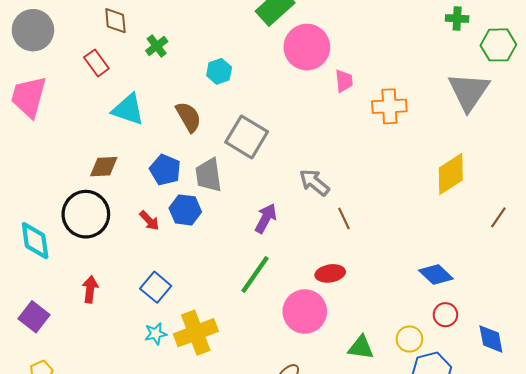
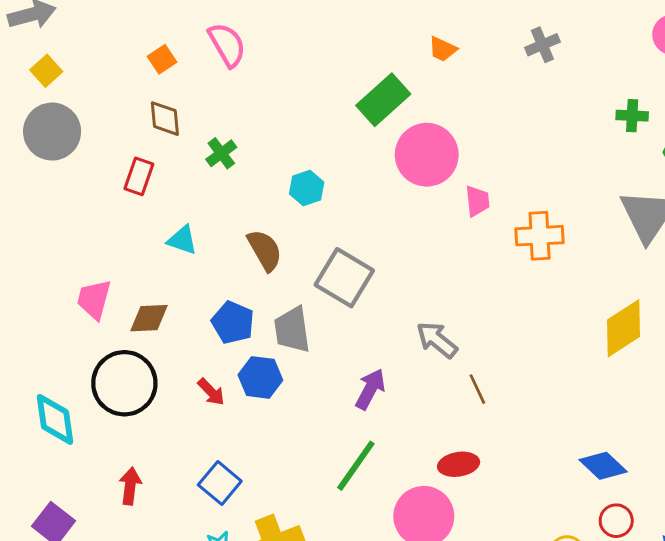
red rectangle: (96, 63) -> (139, 176), turned 55
pink trapezoid: (29, 97) -> (94, 299), moved, size x0.7
cyan triangle: (128, 109) -> (182, 240), size x0.7

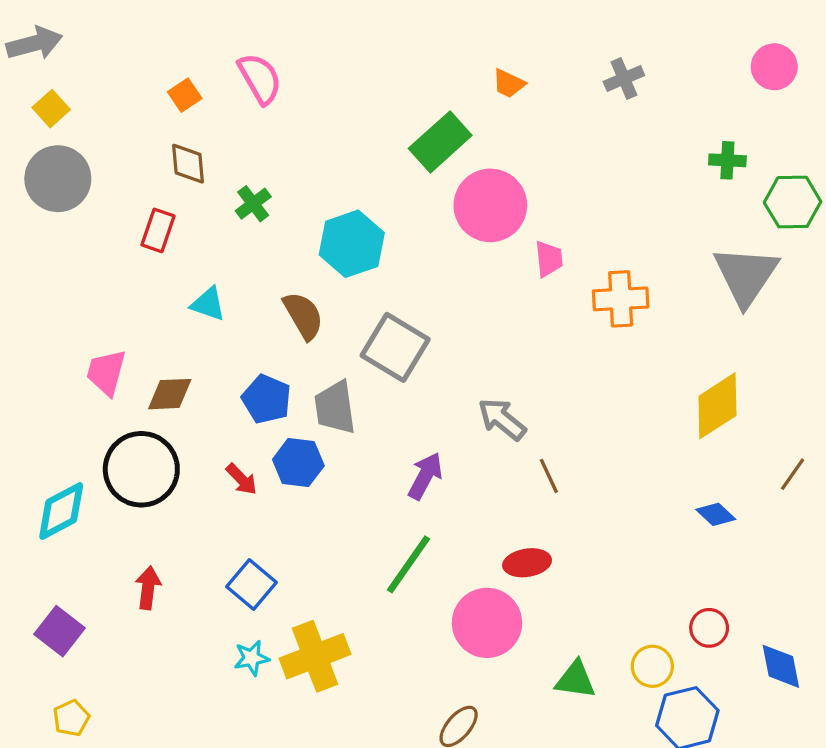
cyan hexagon: (307, 188) -> (352, 244), size x1.6
cyan diamond: (55, 419) -> (61, 511), turned 70
blue diamond: (603, 466) -> (716, 514), moved, size x0.7

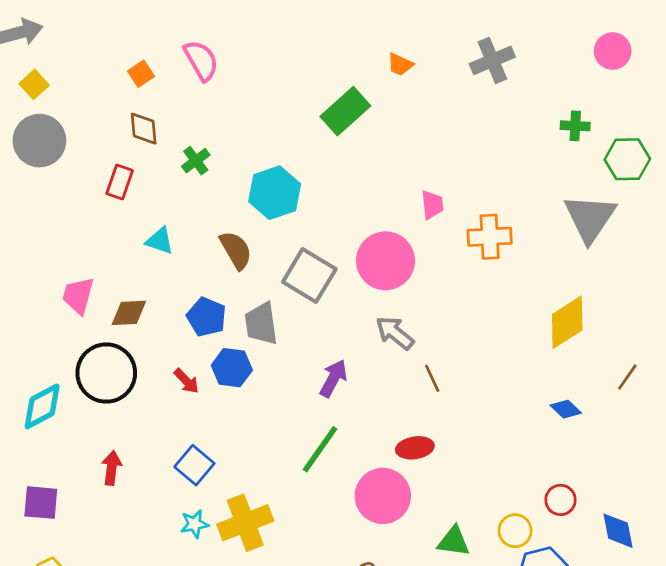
gray cross: (624, 78) -> (492, 60), size x1.4
pink circle: (490, 205) -> (385, 261), moved
purple square: (59, 631) -> (41, 503), turned -33

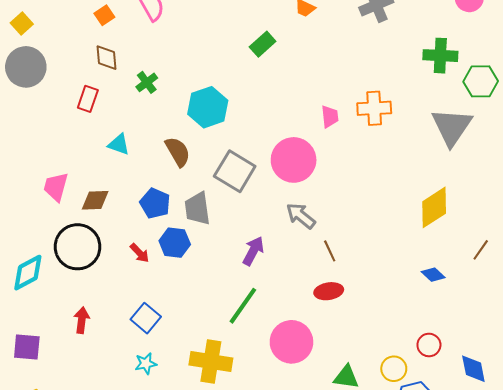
green rectangle: (345, 111) -> (263, 44), size x0.7
green cross: (575, 126) -> (440, 56), size x1.5
orange cross: (490, 237) -> (374, 108), moved
red ellipse: (415, 448) -> (329, 291), moved
yellow cross: (245, 523) -> (211, 362), moved, turned 30

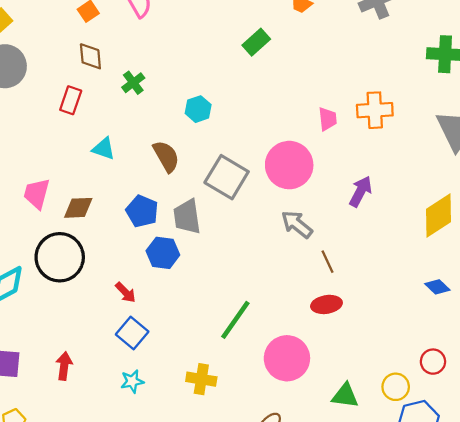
cyan hexagon: (208, 107) -> (198, 109), size x0.6
purple arrow: (253, 251) -> (361, 191), moved
red arrow: (140, 253) -> (126, 292), moved
red arrow: (82, 320) -> (64, 366), moved
yellow cross: (211, 362) -> (201, 379), size x0.7

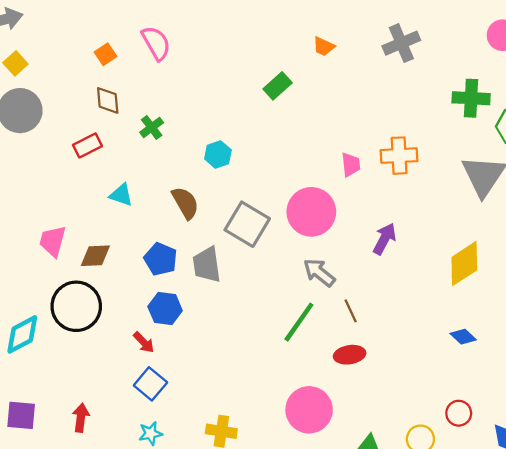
red rectangle: (71, 100) -> (87, 145), turned 44
blue hexagon: (163, 253) -> (165, 309), moved
green line: (235, 320) -> (299, 322), moved

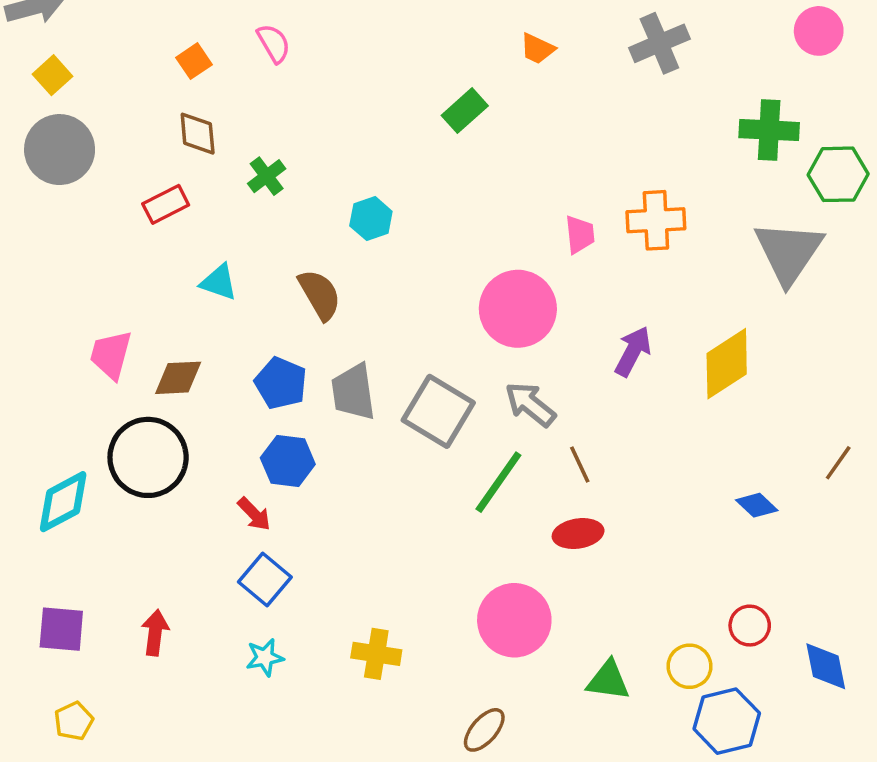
pink semicircle: (156, 43) -> (274, 43), size x0.7
gray square: (247, 224) -> (438, 411), moved
yellow diamond: (464, 264) -> (727, 364), moved

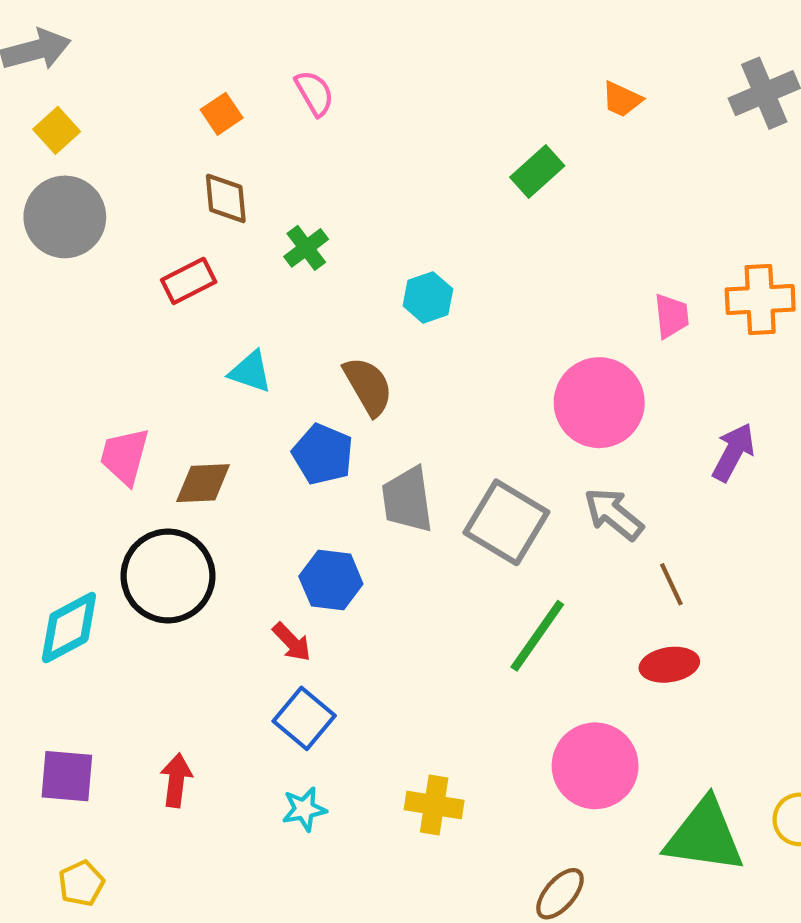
blue pentagon: (281, 383) -> (323, 454), moved
green line: (498, 482) -> (537, 636), moved
green triangle: (608, 680) -> (704, 836), size x1.6

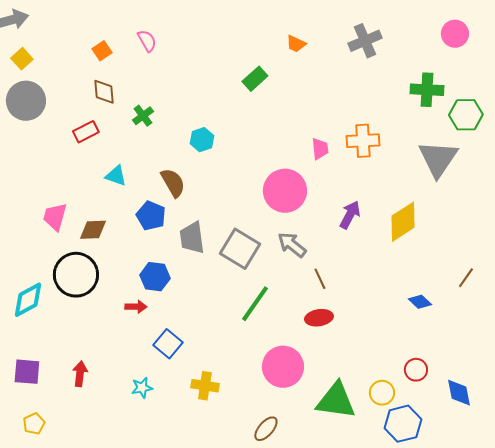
red arrow: (292, 642) -> (136, 307), turned -45
blue square: (304, 718) -> (168, 344), moved

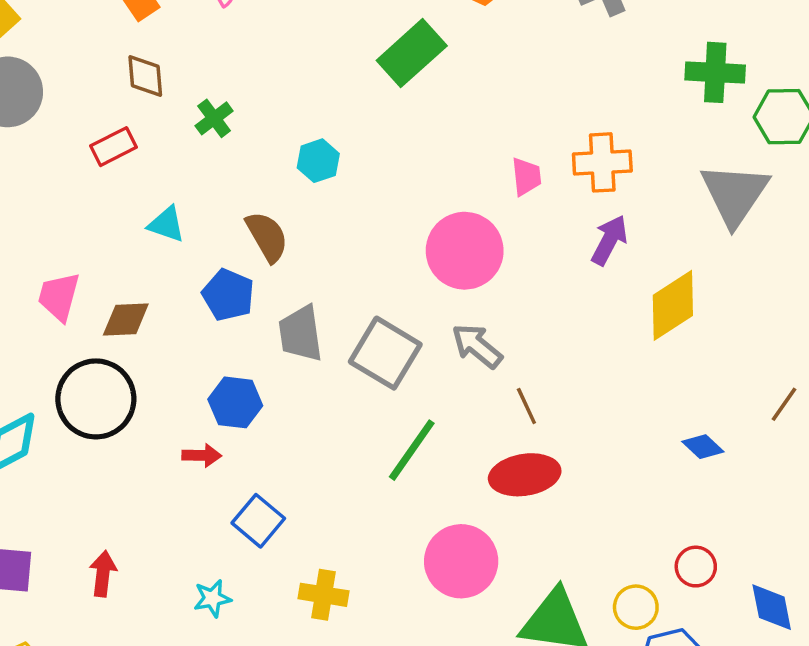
green rectangle: (255, 79) -> (412, 53), size x1.5
purple arrow: (350, 215) -> (609, 240), moved
red ellipse: (319, 318) -> (525, 475), size x1.4

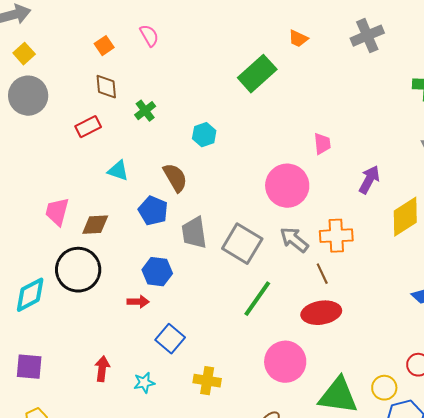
orange cross: (602, 162) -> (336, 236), moved
red arrow: (103, 574) -> (102, 369), moved

